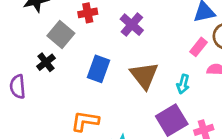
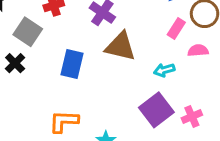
brown triangle: (144, 75) -> (120, 46), moved, turned -32
cyan arrow: (183, 84) -> (164, 70), turned 66

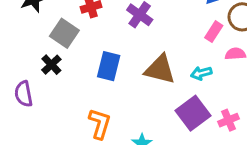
brown triangle: (120, 46) -> (160, 69), moved
orange L-shape: (64, 121) -> (100, 124), turned 104

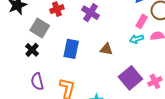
brown triangle: (160, 69) -> (106, 49), size x0.6
cyan arrow: (201, 73) -> (136, 39), moved
purple semicircle: (24, 94) -> (37, 81), moved

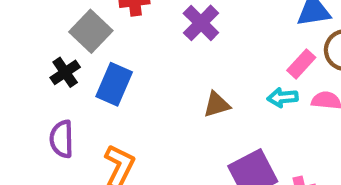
blue rectangle: (71, 49) -> (114, 84), moved
brown triangle: (106, 49) -> (217, 105), turned -40

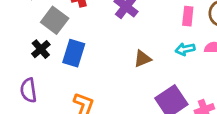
pink rectangle: (301, 64) -> (188, 16), moved, turned -30
purple semicircle: (62, 139) -> (28, 90), moved

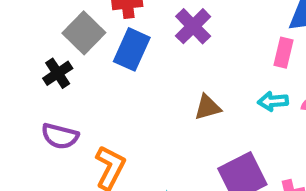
blue rectangle: (74, 53) -> (132, 49), moved
purple semicircle: (28, 90) -> (60, 136), moved, turned -75

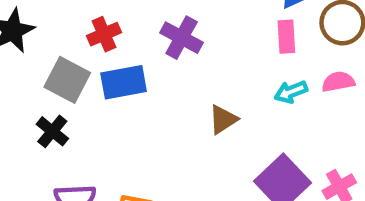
blue rectangle: (132, 49) -> (124, 82), turned 72

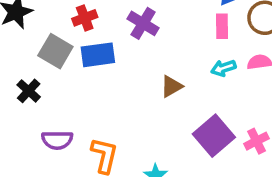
black cross: (52, 131) -> (29, 91), moved

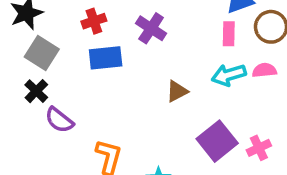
gray square: (55, 51) -> (42, 53), moved
cyan arrow: (223, 68) -> (229, 75), size x1.4
purple semicircle: (57, 140) -> (59, 120), moved, turned 36

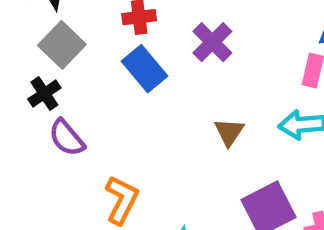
blue rectangle: (106, 58) -> (144, 69), turned 44
brown triangle: (177, 91) -> (229, 132), turned -40

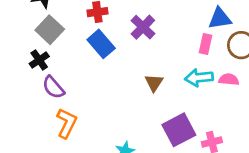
orange L-shape: (122, 200) -> (67, 123), moved

